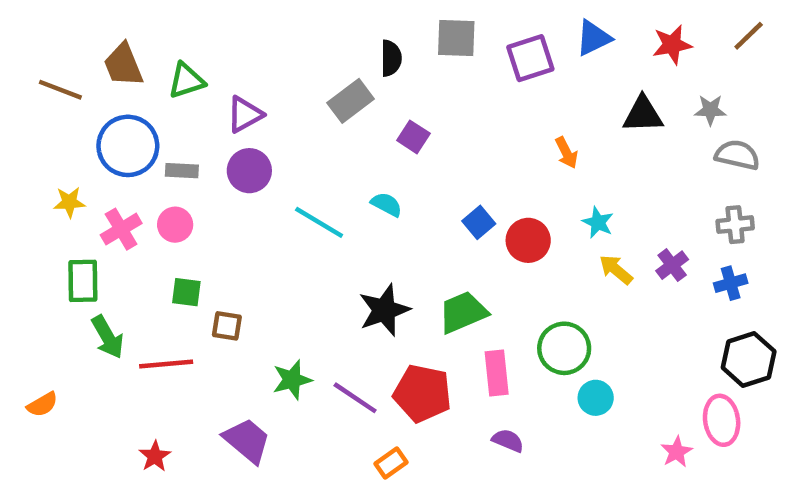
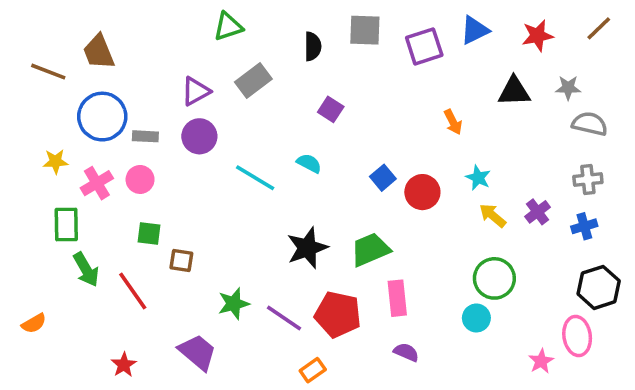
green triangle: (186, 81) -> (228, 27), moved
gray rectangle: (351, 101) -> (253, 81), moved
green circle: (564, 348) -> (494, 278), moved
red line: (166, 364) -> (133, 291), turned 60

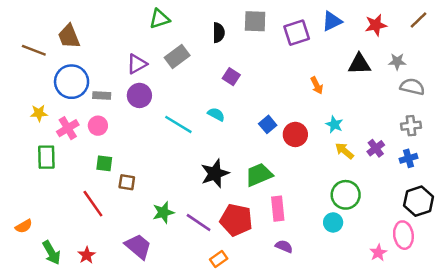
green arrow: (86, 269) -> (51, 253), moved

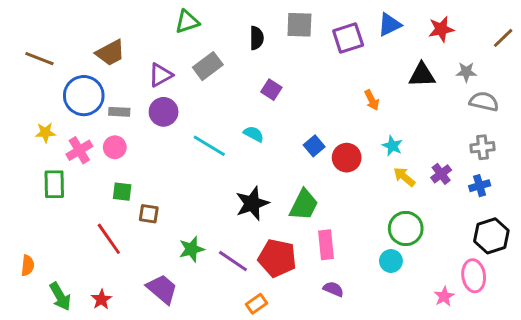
brown line: (419, 20) -> (503, 38), moved
brown trapezoid: (69, 36) -> (110, 53), moved, turned -96
green trapezoid: (259, 175) -> (304, 205), turned 140
orange semicircle: (24, 226) -> (28, 265), turned -54

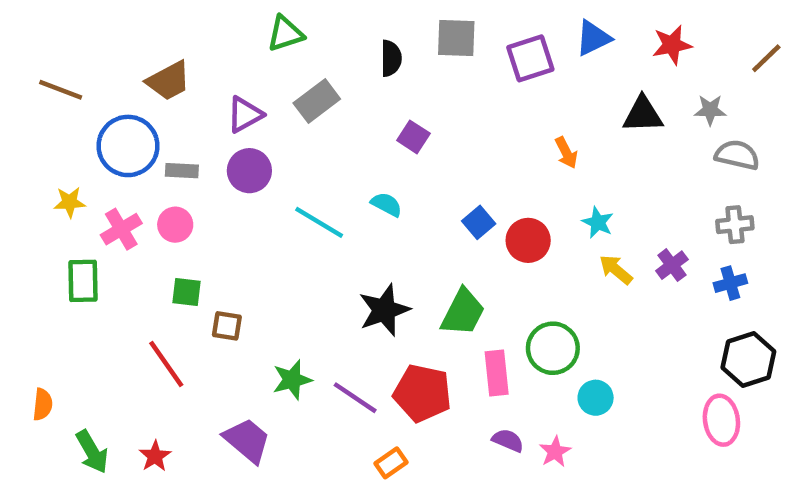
green circle: (406, 228) -> (553, 348), moved
pink star: (444, 296) -> (555, 452), moved

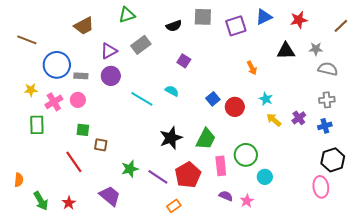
black semicircle: (391, 58) -> (174, 26), turned 70
brown trapezoid: (168, 81) -> (84, 26), moved
red pentagon: (422, 393) -> (188, 175), turned 30

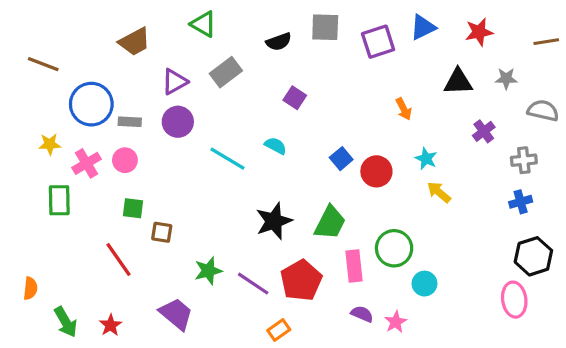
green triangle: (127, 15) -> (203, 24), turned 48
brown line: (341, 26) -> (546, 42), turned 35
gray semicircle: (328, 69) -> (543, 111), moved
purple cross: (299, 118) -> (484, 131), moved

